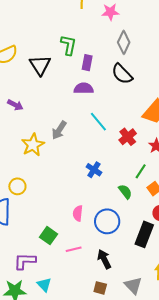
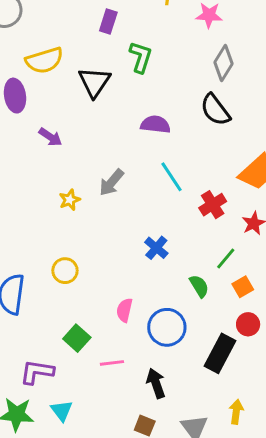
purple rectangle: (87, 63) -> (108, 22), moved
yellow star: (33, 145) -> (70, 200), size x0.6
yellow circle: (17, 186) -> (65, 271), moved

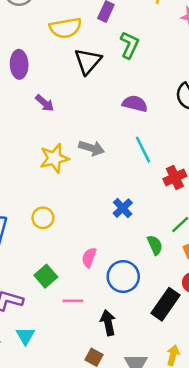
yellow semicircle: (44, 60) -> (65, 28), moved
gray arrow: (111, 182) -> (92, 148), turned -120
yellow star: (70, 200) -> (54, 158), size x1.6

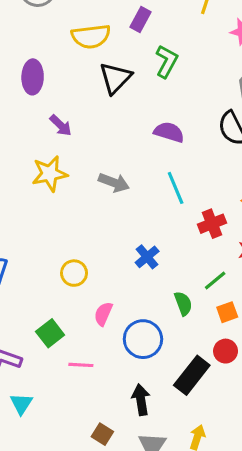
yellow star: (54, 158) -> (50, 174), moved
yellow circle: (43, 218) -> (74, 273), moved
black arrow: (108, 323) -> (141, 400), moved

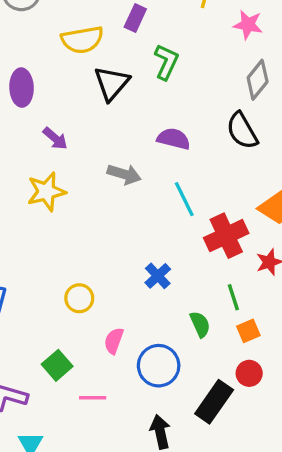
gray arrow: (114, 183) -> (124, 174), moved
red cross: (212, 224) -> (226, 236), size x1.4
green line: (215, 281) -> (233, 297), turned -65

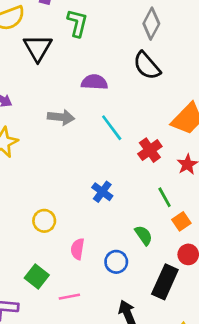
red cross: (226, 236) -> (150, 150), size x0.7
green semicircle: (200, 324) -> (144, 235), moved
blue circle: (159, 366) -> (116, 262), size x0.7

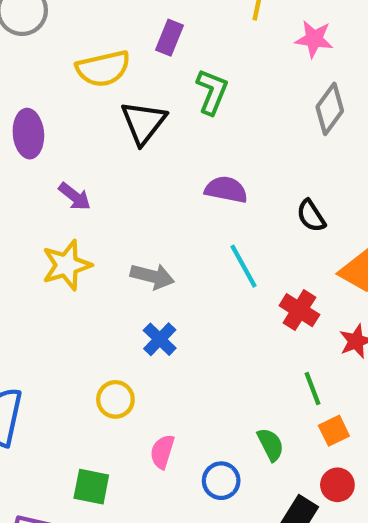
black semicircle: (147, 66) -> (311, 216), moved, size x0.7
gray arrow: (61, 117) -> (152, 276), moved
red cross: (150, 150) -> (299, 310), turned -30
blue cross: (102, 192) -> (160, 339), moved
green square: (37, 277) -> (91, 487), turned -35

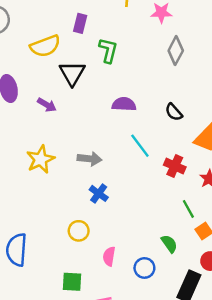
purple arrow: (75, 197) -> (47, 105), moved

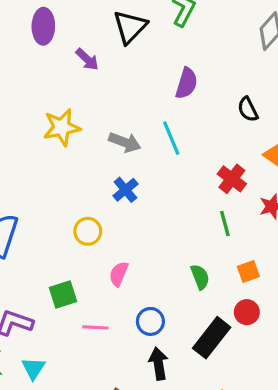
purple semicircle: (124, 104) -> (187, 83), turned 90
cyan line: (140, 146) -> (171, 138), moved
green line: (188, 209) -> (225, 224), moved
blue circle: (144, 268) -> (150, 321), moved
green square: (72, 282) -> (63, 294), turned -35

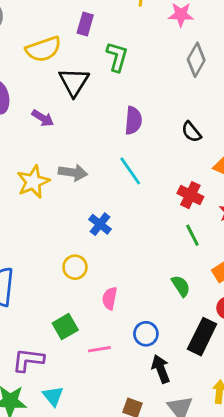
gray arrow: (125, 142) -> (73, 172), moved

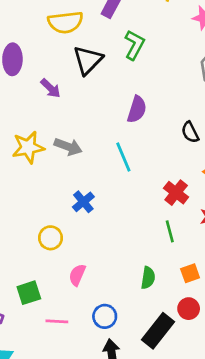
green semicircle: (181, 286) -> (148, 278), turned 30

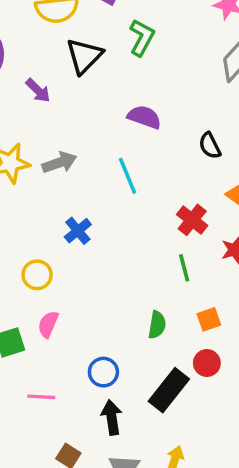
purple semicircle: (137, 109) -> (144, 117), turned -88
gray arrow: (68, 147) -> (59, 163), turned -40
pink semicircle: (77, 275) -> (48, 324), moved
pink line: (57, 321) -> (41, 397), moved

